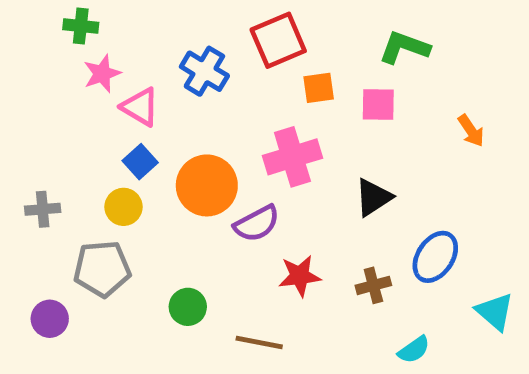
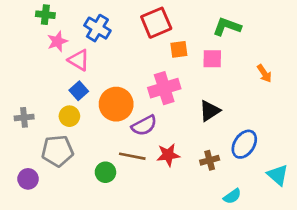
blue cross: (204, 71) -> (97, 28), moved
brown line: (259, 343) -> (132, 156), moved

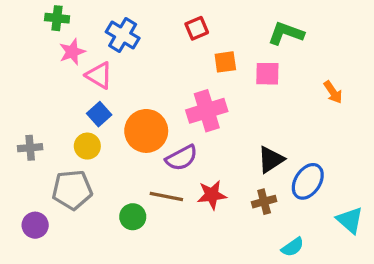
red square: (156, 23) -> (197, 28), size x0.6
black triangle: (210, 111) -> (271, 160), moved

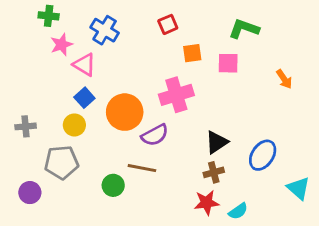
black triangle: (271, 160) -> (217, 142), moved
red star: (212, 195) -> (207, 203), moved
brown cross: (264, 202) -> (214, 172), moved
cyan semicircle: (293, 247) -> (238, 211), moved

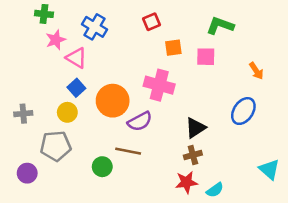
pink cross: (176, 95) -> (159, 85), turned 32
blue ellipse: (263, 155) -> (243, 111), moved

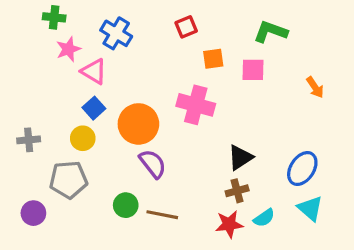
blue ellipse: (243, 111) -> (302, 169), moved
purple semicircle: (140, 121) -> (153, 164), moved, turned -100
brown line: (128, 151) -> (162, 215), moved
cyan triangle: (269, 169) -> (310, 208), moved
cyan semicircle: (215, 190) -> (264, 218), moved

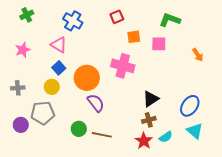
green cross: (54, 17) -> (27, 15), moved, turned -32
pink star: (68, 49) -> (23, 50), moved
purple circle: (33, 213) -> (21, 125), moved
red star: (229, 224) -> (144, 141), turned -30

